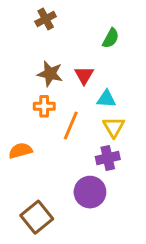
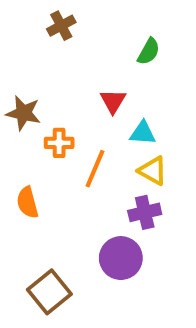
brown star: (50, 74) -> (23, 113), moved
yellow triangle: (114, 127) -> (153, 171), turned -30
orange semicircle: (20, 151) -> (27, 202), turned -90

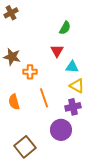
brown cross: (61, 26) -> (11, 13), moved
green semicircle: (149, 51) -> (65, 28), moved
orange line: (95, 169) -> (44, 98), moved, turned -42

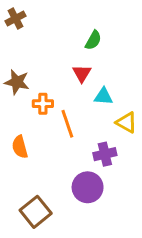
yellow triangle: (77, 86) -> (127, 122), moved
orange line: (44, 98) -> (67, 124), moved

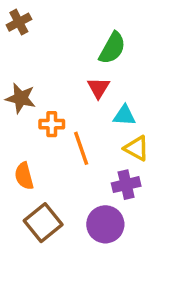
green semicircle: (93, 40) -> (112, 48), size x1.4
yellow triangle: (127, 122) -> (136, 148), moved
brown square: (36, 212) -> (43, 223), moved

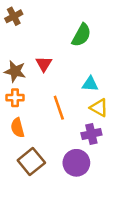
red triangle: (98, 88) -> (44, 64), moved
orange cross: (52, 124) -> (15, 98), moved

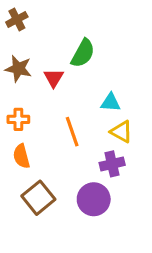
green semicircle: (81, 35) -> (83, 53), moved
brown star: (15, 71) -> (18, 69), moved

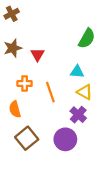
green semicircle: (83, 53) -> (87, 38), moved
brown star: (18, 69) -> (13, 48), turned -30
orange cross: (18, 119) -> (25, 84), moved
purple cross: (112, 164) -> (78, 115), turned -35

